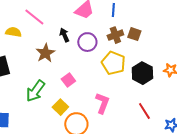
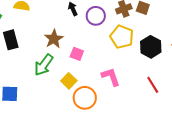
brown star: (45, 53) -> (54, 39), moved
pink square: (68, 80) -> (77, 54), turned -32
pink L-shape: (102, 103) -> (111, 77), turned -40

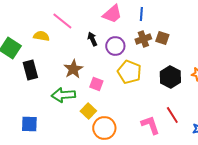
yellow pentagon: (122, 37) -> (129, 72), moved
green arrow: (44, 65) -> (63, 95), turned 50
pink L-shape: (111, 77) -> (150, 125), moved

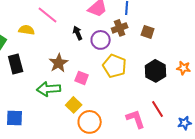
brown cross: (143, 39) -> (120, 28), moved

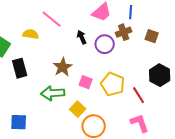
yellow pentagon: (115, 66) -> (113, 84), moved
red line: (158, 109) -> (139, 95), moved

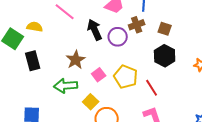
yellow semicircle: (31, 34) -> (35, 27), moved
black arrow: (82, 37) -> (95, 30), size x1.5
black hexagon: (160, 75) -> (165, 56), moved
pink square: (86, 82) -> (99, 75), turned 32

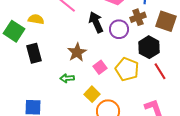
brown square: (165, 29) -> (166, 21), size x1.5
black hexagon: (165, 56) -> (149, 47), moved
green arrow: (66, 86) -> (67, 78), size x0.6
red line: (152, 88) -> (160, 71), moved

